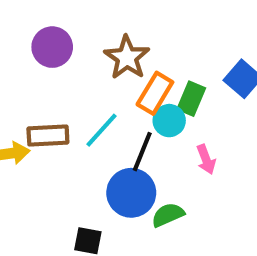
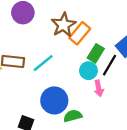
orange rectangle: (155, 93) -> (80, 33), moved
cyan circle: (169, 121) -> (88, 71), moved
black line: (142, 152) -> (110, 65), moved

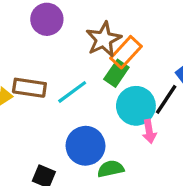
green rectangle: (96, 53) -> (116, 73), moved
cyan circle: (88, 71) -> (136, 106), size x1.5

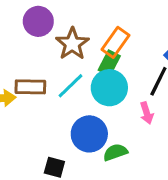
brown star: (104, 39) -> (72, 44), moved
cyan circle: (136, 106) -> (109, 88), moved

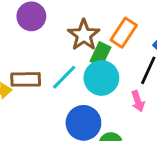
orange rectangle: (116, 42) -> (124, 33), moved
brown star: (72, 44) -> (84, 35), moved

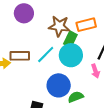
orange rectangle: (124, 33) -> (86, 25), turned 42
brown star: (84, 35) -> (59, 26), turned -30

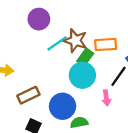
cyan line: (46, 54) -> (57, 43), moved
brown rectangle: (20, 56) -> (28, 95), moved, turned -36

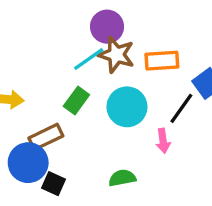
purple circle: (39, 19) -> (107, 27), moved
green rectangle: (85, 57) -> (76, 101), moved
blue circle: (63, 106) -> (28, 163), moved

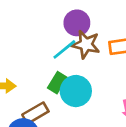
cyan circle: (127, 107) -> (76, 91), moved

